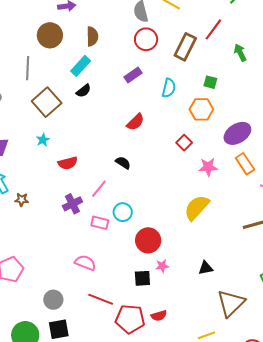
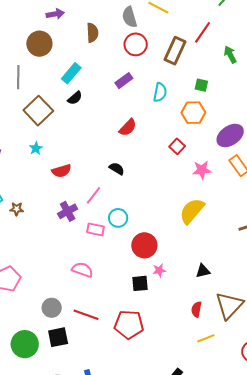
brown semicircle: (92, 36) -> (92, 33), moved
red line: (101, 299) -> (86, 315), moved
red semicircle: (159, 316) -> (196, 309), moved, turned 119

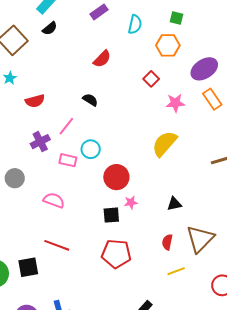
gray circle: (52, 308) -> (15, 178), moved
red pentagon: (129, 325) -> (116, 254), moved

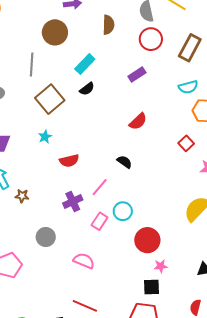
cyan semicircle: (135, 24) -> (188, 87), moved, turned 60
pink rectangle: (68, 160) -> (100, 221), turned -72
black square: (111, 215) -> (151, 287), moved

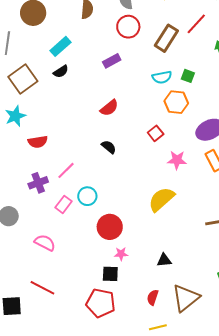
cyan star: (45, 137) -> (15, 116), size x1.5
black semicircle: (124, 162) -> (109, 147), moved

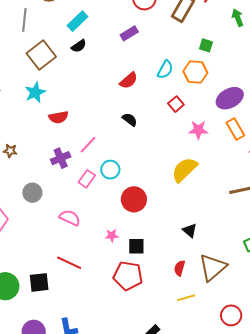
cyan semicircle: (162, 77) -> (165, 70), moved, turned -48
pink star: (121, 254) -> (112, 236), moved
black triangle: (164, 260) -> (190, 230), turned 49

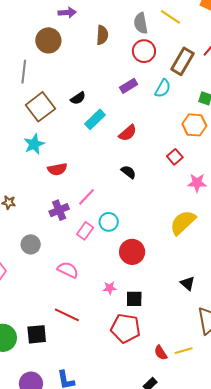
cyan rectangle: (77, 21) -> (95, 119), moved
cyan semicircle: (165, 70) -> (163, 88), moved
red semicircle: (180, 268) -> (161, 353), moved, turned -49

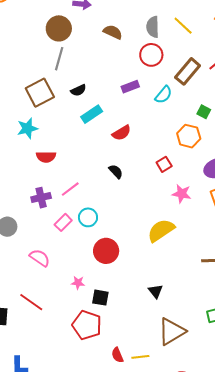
brown semicircle: (102, 35) -> (113, 32), turned -78
gray line: (24, 72) -> (59, 59), moved

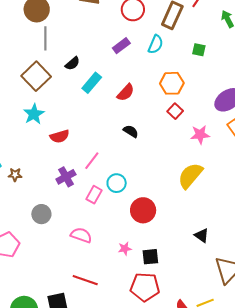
orange hexagon: (189, 136) -> (172, 83), moved

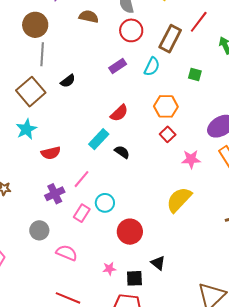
cyan rectangle: (92, 83) -> (99, 139), moved
gray circle: (41, 214) -> (39, 230), moved
black triangle: (202, 236) -> (158, 263), moved

